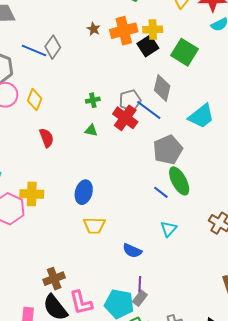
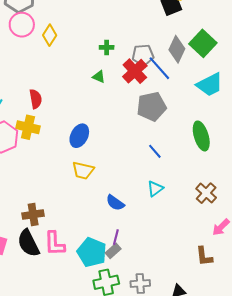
green square: (184, 52) -> (203, 43), moved
red semicircle: (47, 138) -> (36, 99), moved
gray pentagon: (168, 150) -> (152, 107), moved
green ellipse: (179, 181) -> (201, 136), moved

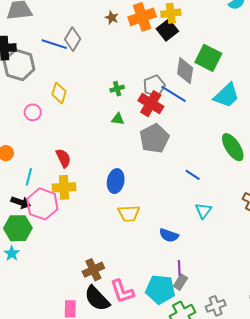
pink circle: (22, 25) -> (33, 112), moved, size x0.7
gray pentagon: (152, 107) -> (154, 138), moved

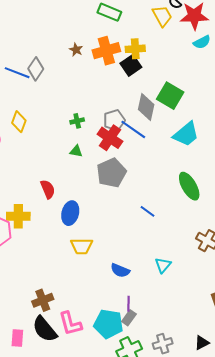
red semicircle: (63, 158) -> (48, 189), moved
cyan triangle: (203, 211) -> (163, 265), moved

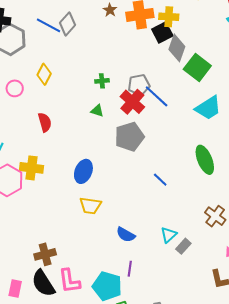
gray diamond: (146, 107) -> (177, 48), moved
red semicircle: (48, 189) -> (45, 122), moved
gray rectangle: (129, 318) -> (183, 246), moved

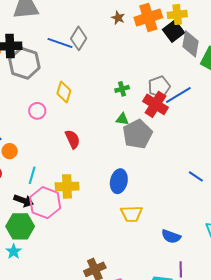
blue line: (157, 96) -> (178, 95), turned -64
gray pentagon: (129, 137) -> (137, 134), moved

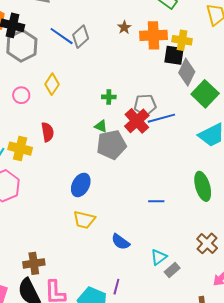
black square: (173, 31) -> (174, 55), turned 30
blue line: (196, 176) -> (156, 201), turned -49
yellow cross: (67, 186) -> (20, 149), moved
blue semicircle: (171, 236) -> (120, 242), moved

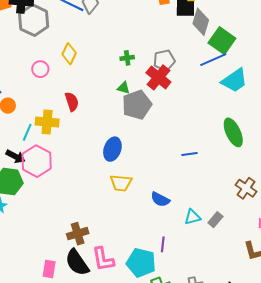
blue line: (161, 118) -> (213, 60), moved
cyan triangle: (159, 257) -> (192, 217), moved, turned 30

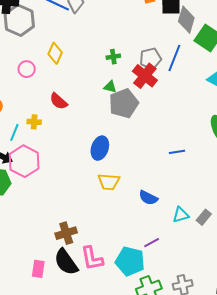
blue line: (213, 60) -> (174, 58), moved, turned -44
red semicircle: (72, 102) -> (59, 101), turned 150
yellow cross: (47, 122) -> (34, 122), size x0.6
purple line: (163, 244) -> (152, 243), turned 56

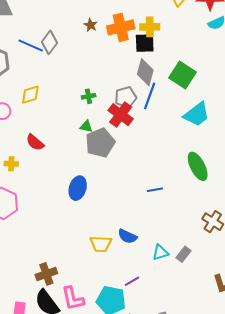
gray diamond: (186, 20) -> (145, 72), moved
yellow diamond: (55, 53) -> (30, 95), turned 50
yellow trapezoid: (109, 182) -> (101, 244), moved

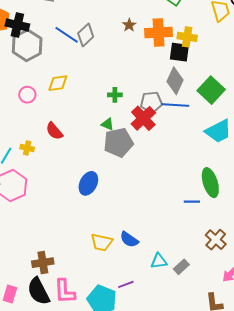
blue line: (150, 96) -> (175, 105), turned 64
blue line: (155, 190) -> (192, 202), moved

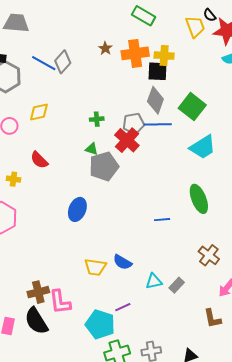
blue line: (192, 202) -> (162, 220), moved
pink L-shape: (65, 291) -> (60, 302), moved

